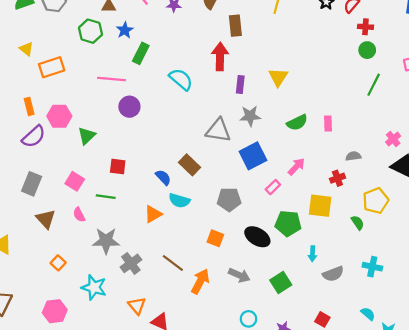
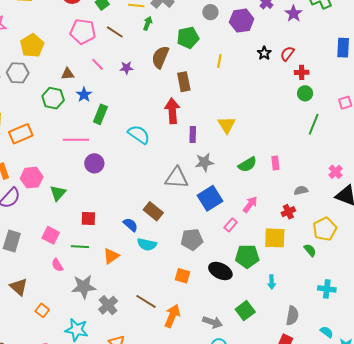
orange triangle: (153, 214) -> (111, 256), moved
brown triangle: (46, 219) -> (19, 287), moved
gray semicircle: (333, 274) -> (292, 316), moved, turned -54
gray arrow: (239, 275) -> (212, 322), moved

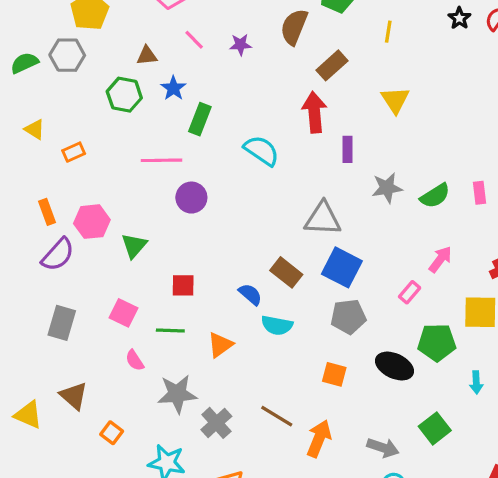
brown rectangle: (184, 82) -> (332, 65), turned 60
yellow triangle: (227, 125) -> (395, 100), moved
orange rectangle: (21, 134) -> (74, 152), size x0.6
gray star: (204, 162) -> (387, 188), moved
blue square: (210, 198) -> (342, 267), moved, turned -30

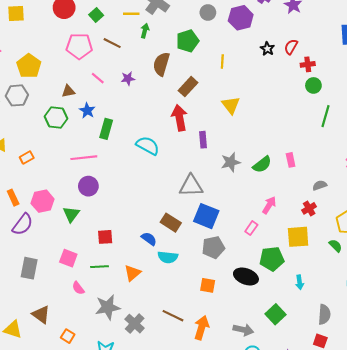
purple circle: (191, 198) -> (88, 186), moved

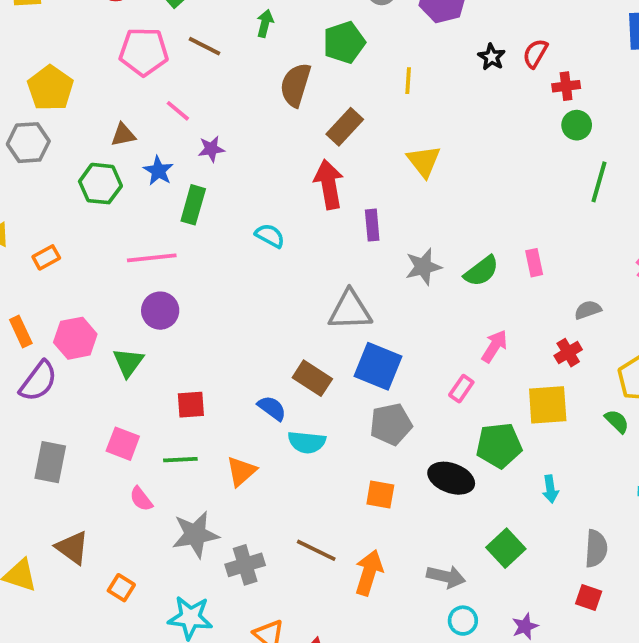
purple star: (128, 78) -> (211, 149), moved
cyan semicircle: (148, 146) -> (270, 236), size x0.7
gray cross: (135, 324) -> (245, 565), turned 30

